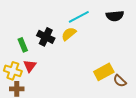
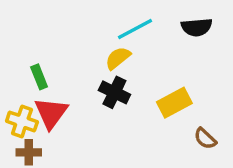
black cross: (46, 37) -> (114, 92), moved
red triangle: (30, 66) -> (51, 113), size x1.5
yellow rectangle: (104, 72) -> (174, 103), moved

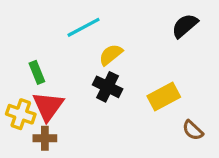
black semicircle: (197, 27) -> (185, 26), turned 144
cyan line: (135, 29) -> (83, 27), moved
brown cross: (29, 152) -> (45, 138), moved

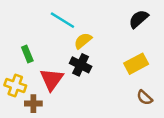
cyan line: (83, 27) -> (62, 20), turned 60
yellow rectangle: (164, 96) -> (136, 64), moved
red triangle: (48, 106) -> (52, 79), moved

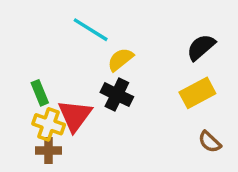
black semicircle: (139, 19) -> (201, 47), moved
green rectangle: (27, 54) -> (40, 93), moved
yellow cross: (15, 85) -> (49, 124), moved

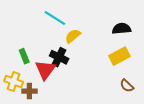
black semicircle: (201, 47) -> (122, 29), turned 36
black cross: (117, 95) -> (59, 57), moved
yellow cross: (49, 124) -> (14, 82), moved

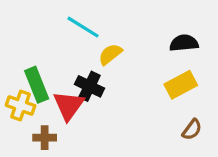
green rectangle: (24, 56) -> (37, 85), size x1.5
yellow cross: (14, 82) -> (21, 106), moved
brown semicircle: (127, 86) -> (192, 130), turned -96

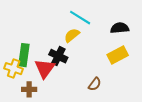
cyan line: (83, 27) -> (80, 18), moved
green rectangle: (37, 85) -> (24, 55), turned 30
brown semicircle: (192, 130) -> (95, 84), moved

